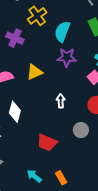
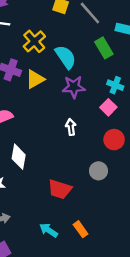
cyan semicircle: (62, 32) -> (66, 57), turned 130
yellow triangle: (34, 72) -> (35, 79), moved
white arrow: (61, 101) -> (71, 127), moved

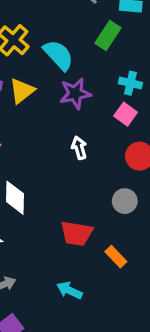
green rectangle: (104, 48) -> (108, 35), turned 72
orange rectangle: (81, 229) -> (116, 257), moved

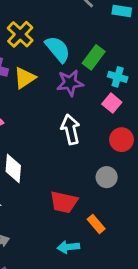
green rectangle: (108, 35) -> (94, 57), moved
white arrow: (79, 148) -> (70, 129), size x1.5
cyan arrow: (69, 290) -> (68, 247), moved, turned -35

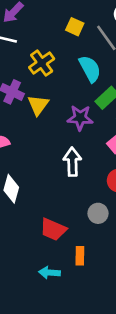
cyan semicircle: (58, 49) -> (90, 69), moved
yellow triangle: (25, 78) -> (38, 105), turned -30
orange rectangle: (96, 224) -> (80, 256), turned 30

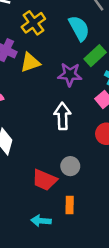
yellow triangle: (38, 105) -> (30, 62), turned 35
gray circle: (98, 213) -> (70, 166), moved

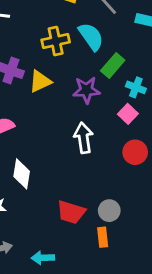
yellow cross: (33, 23) -> (56, 41), moved, turned 30
gray circle: (70, 166) -> (109, 211), moved
cyan arrow: (41, 221) -> (43, 258), moved

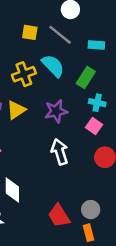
green rectangle: (113, 65) -> (86, 78), moved
red trapezoid: (71, 212) -> (59, 216), turned 50

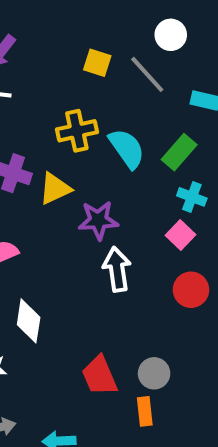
cyan semicircle: (53, 66) -> (127, 148), moved
purple star: (56, 111) -> (98, 220), moved

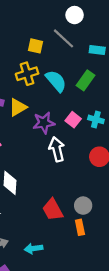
yellow square: (97, 63) -> (36, 46), moved
cyan cross: (192, 197) -> (96, 119), moved
pink square: (181, 235) -> (73, 120), moved

